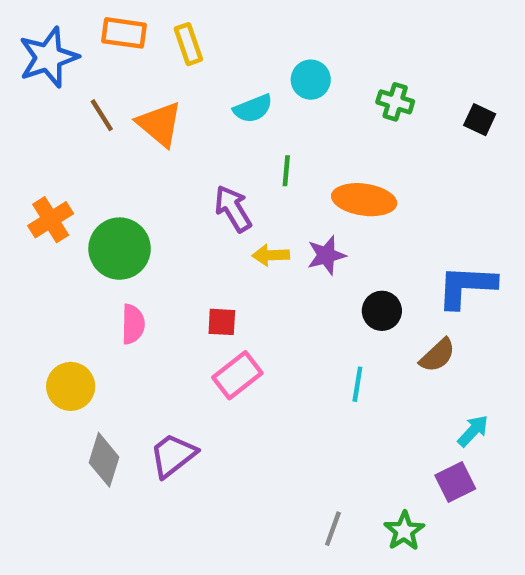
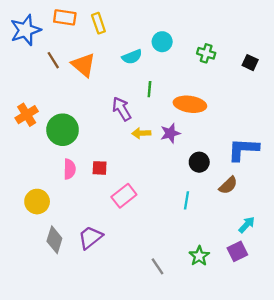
red square: (222, 322) -> (100, 168), moved
gray line: (333, 529) -> (158, 266), moved, turned -54
green star: (404, 531) -> (199, 256), moved

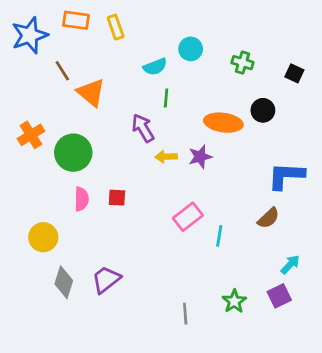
orange triangle: (83, 65) -> (91, 93), moved
green line: (149, 89) -> (166, 98), moved
black circle: (199, 162) -> (263, 110), moved
pink rectangle: (124, 196) -> (188, 217), moved
gray line: (158, 266) -> (185, 314), turned 30

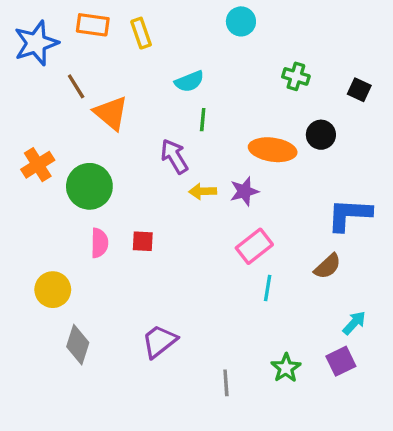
cyan circle: (191, 49) -> (241, 21), moved
pink rectangle: (188, 217) -> (254, 246), moved
purple trapezoid: (106, 279) -> (159, 341), moved

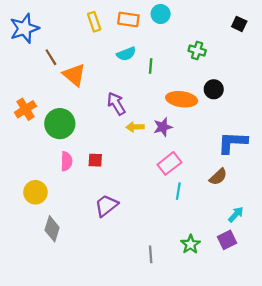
orange rectangle: (93, 25) -> (128, 20), moved
black square: (359, 90) -> (239, 24), moved
green line: (203, 120) -> (151, 66), moved
purple trapezoid: (159, 341) -> (106, 206), moved

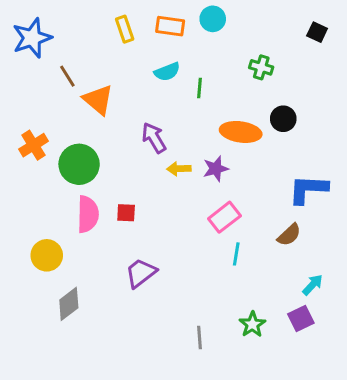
pink semicircle: (66, 161) -> (88, 214), size x1.4
gray diamond: (52, 229) -> (69, 304), turned 35

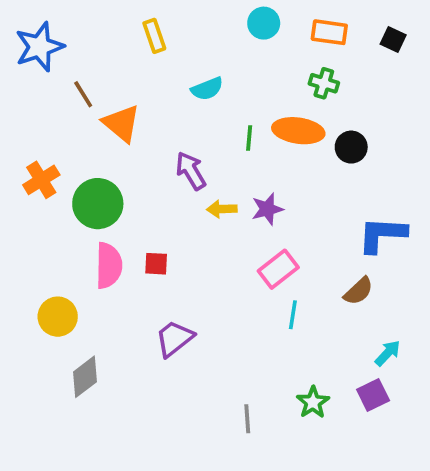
orange rectangle: (170, 26) -> (329, 32), moved
green line: (200, 88) -> (249, 138), moved
orange ellipse: (241, 132) -> (298, 131), moved

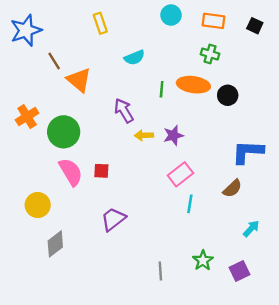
pink semicircle: (109, 266) -> (71, 172), turned -32
purple square: (373, 395) -> (239, 271), moved

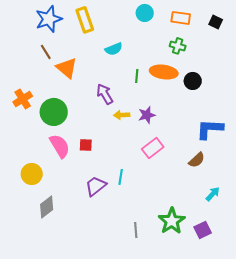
yellow rectangle: (100, 23) -> (85, 20), size x1.4
blue star: (26, 30) -> (49, 19), moved
cyan line: (190, 204) -> (121, 177), moved
green star: (203, 260) -> (172, 221), size x1.5

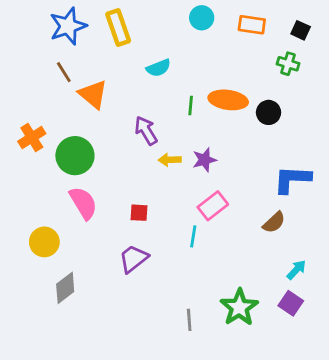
green cross: (178, 46) -> (288, 64), moved
red square: (86, 145) -> (139, 213), moved
cyan line: (121, 177) -> (193, 236), moved
purple square: (203, 230) -> (291, 303), moved, turned -30

